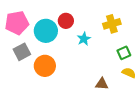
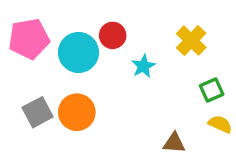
yellow cross: (112, 24) -> (191, 41), turned -30
gray square: (22, 52) -> (38, 112), moved

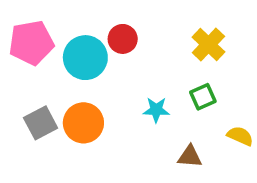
cyan star: (143, 66) -> (156, 110), moved, turned 30
green square: (212, 90) -> (203, 97), moved

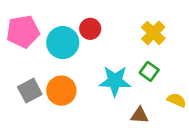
green square: (203, 97) -> (149, 71), turned -30
cyan star: (156, 110) -> (115, 81), size x1.6

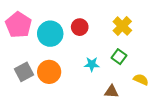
red circle: (90, 29) -> (80, 27), moved
pink pentagon: (23, 32) -> (19, 25), turned -30
cyan star: (115, 81) -> (92, 64), size x0.6

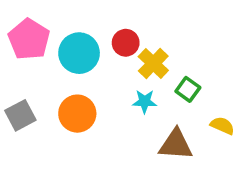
yellow cross: (122, 26) -> (153, 63), moved
gray square: (24, 72) -> (20, 115), moved
brown triangle: (111, 92) -> (176, 145), size x1.5

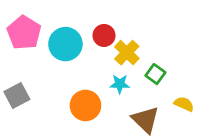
orange circle: (77, 114) -> (85, 105), moved
brown triangle: (176, 145) -> (145, 120), turned 40

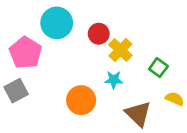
pink pentagon: (24, 33) -> (26, 53), moved
cyan circle: (65, 44) -> (57, 23), moved
green square: (155, 74) -> (158, 68), moved

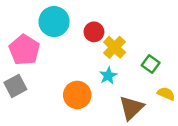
cyan star: (114, 80) -> (108, 76), turned -30
brown triangle: (138, 114) -> (131, 108), turned 32

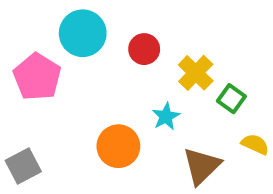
yellow cross: (115, 47) -> (196, 73), moved
gray square: (15, 86) -> (23, 166), moved

